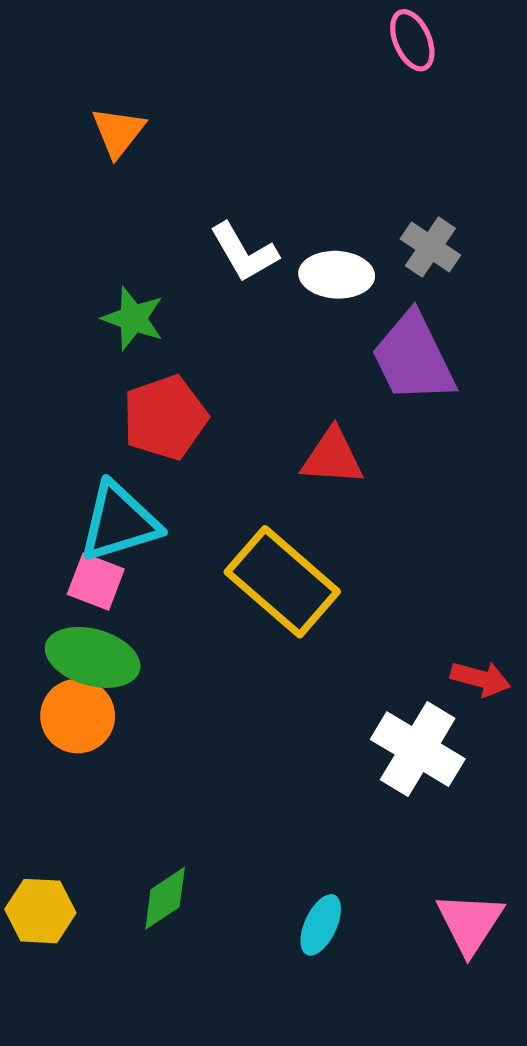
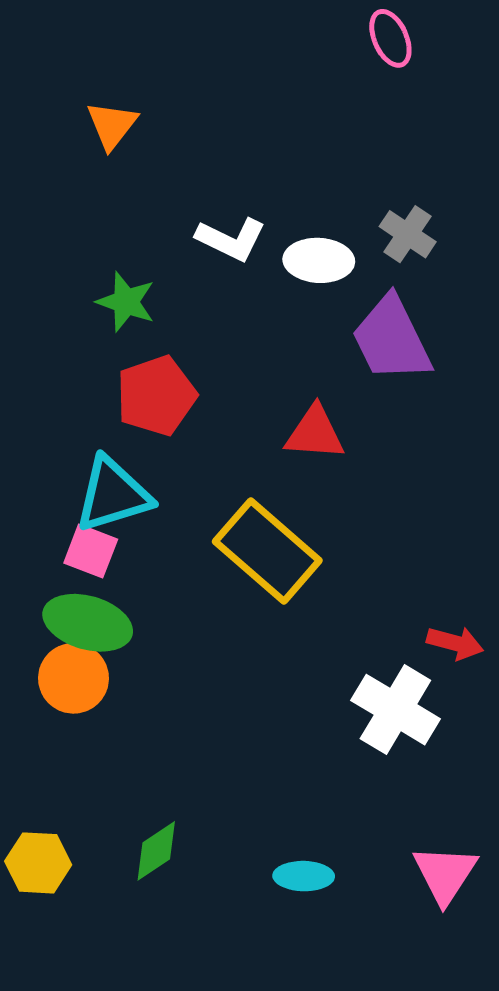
white L-shape: (244, 252) -> (231, 239), turned -34
cyan ellipse: (321, 925) -> (304, 876), turned 66

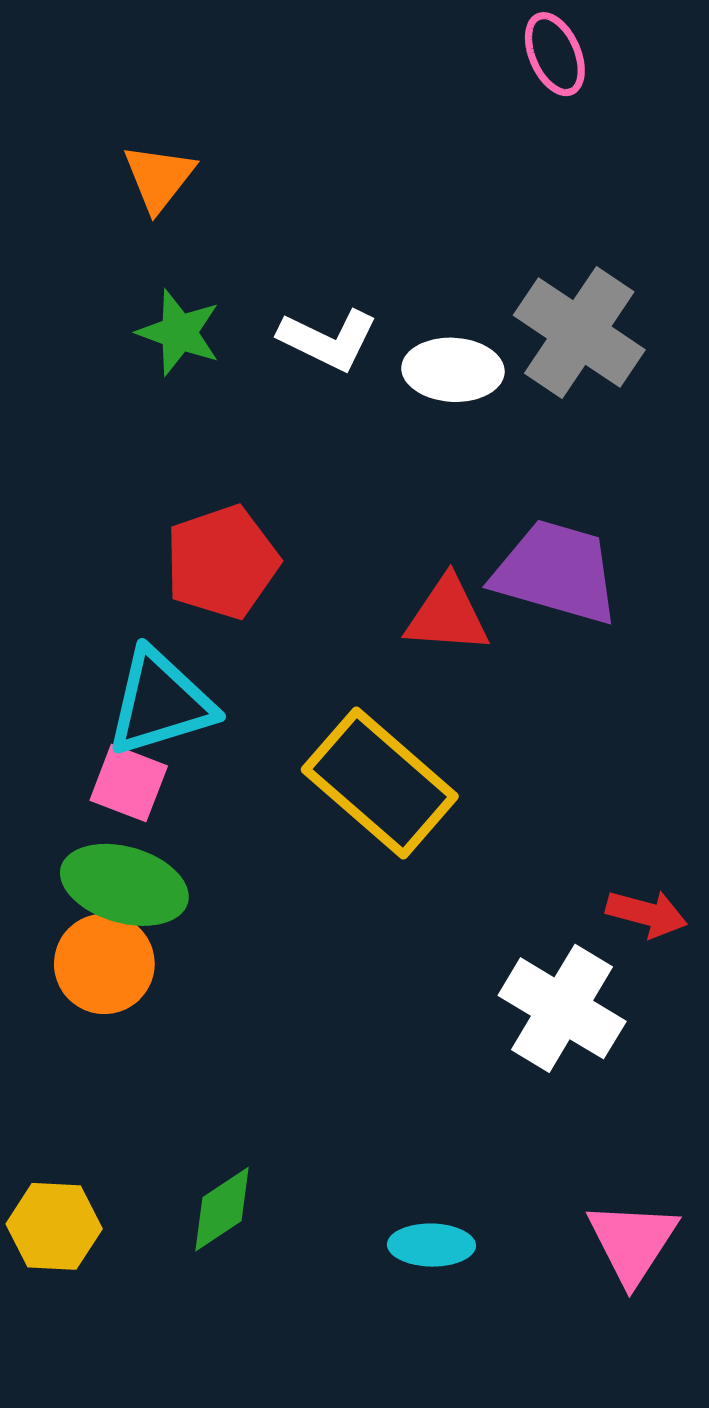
gray cross: (408, 234) -> (579, 332), size x1.6
green star: (126, 302) -> (179, 332), moved
purple trapezoid: (391, 339) -> (556, 572), moved, turned 132

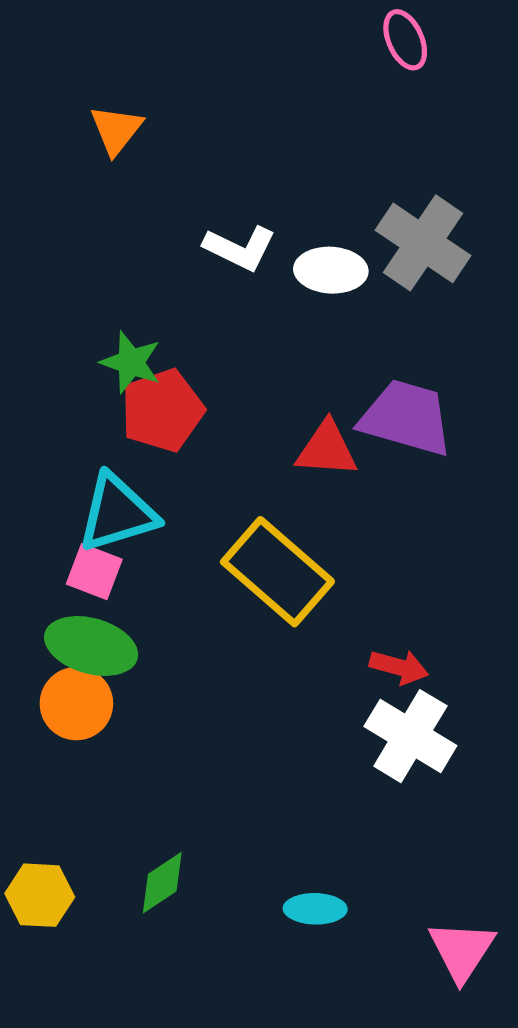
green star: (179, 332) -> (131, 362), moved
red arrow: (647, 914) -> (399, 667), moved
pink triangle: (632, 1242) -> (462, 951), moved

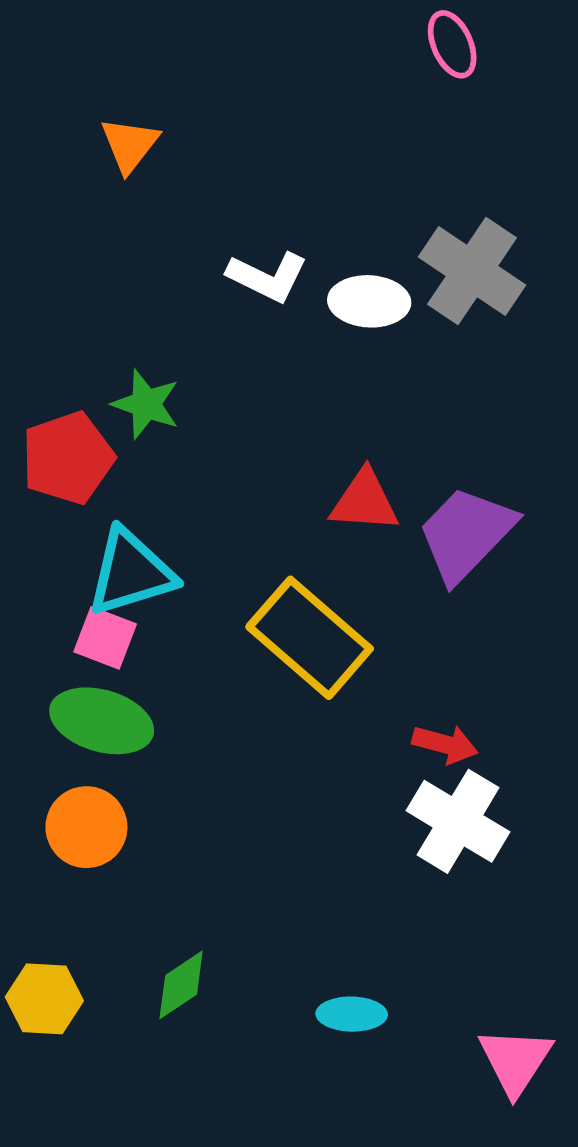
red pentagon: (162, 410) -> (68, 458), moved
purple trapezoid: (406, 418) -> (466, 534), moved, turned -62
orange circle: (76, 704) -> (86, 827), moved

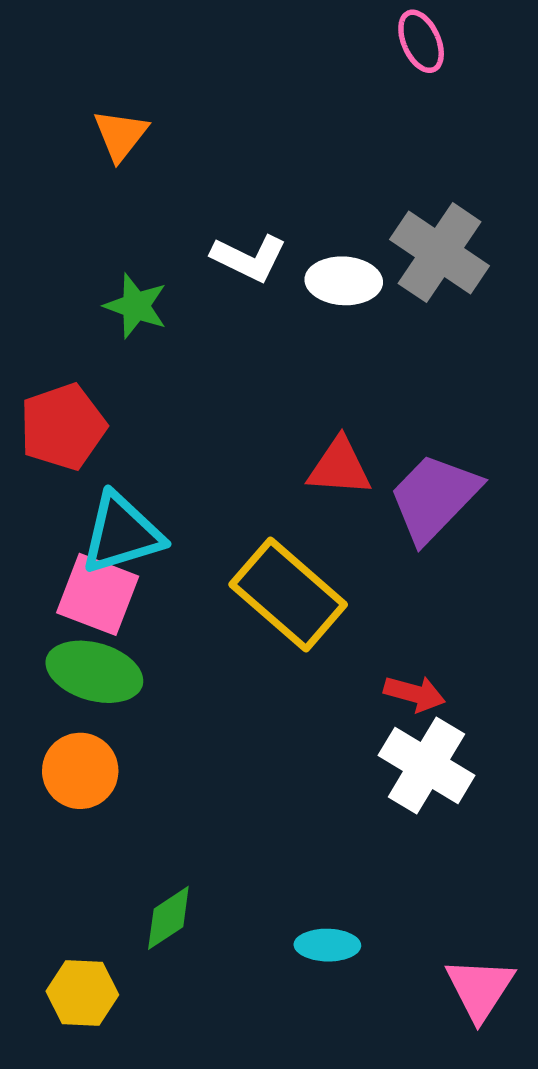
green star: (146, 404) -> (136, 306), moved
pink square: (105, 638) -> (98, 594), size x1.4
yellow hexagon: (44, 999) -> (82, 993), moved

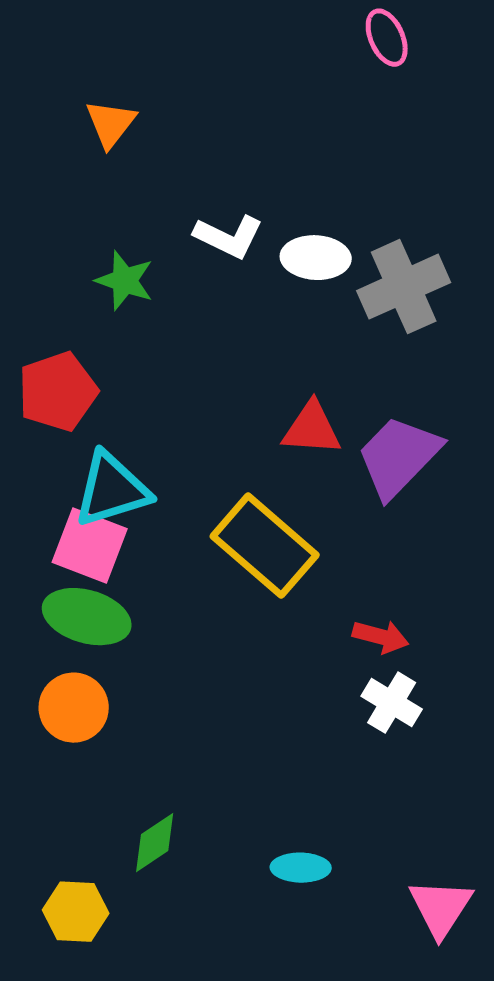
gray cross: (440, 253) -> (404, 287), moved, turned 32
white cross: (426, 765) -> (392, 703), size x0.7

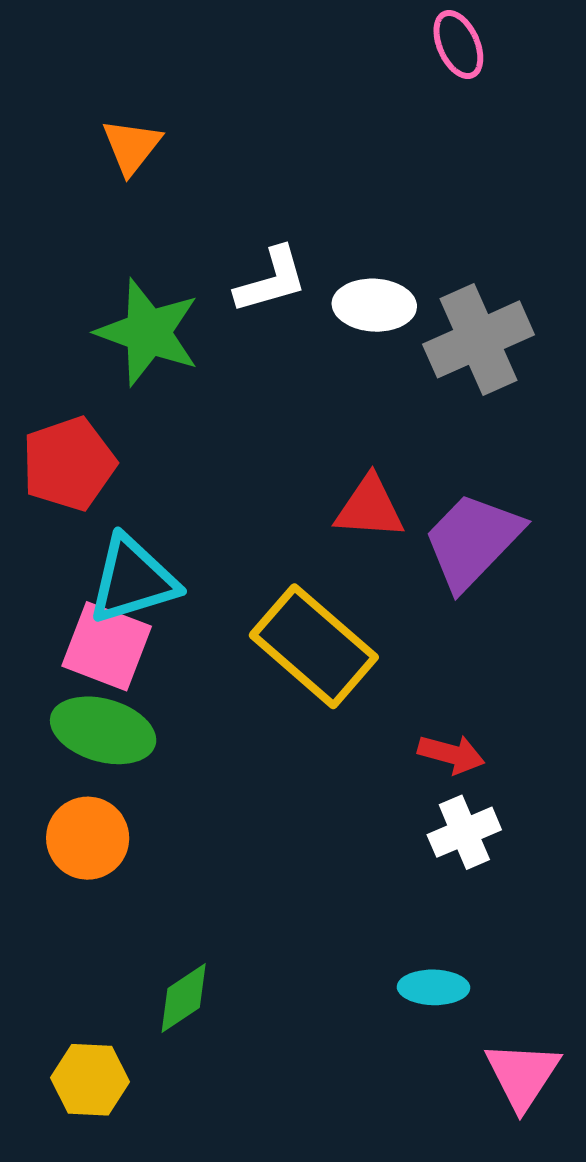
white L-shape: (229, 237) -> (271, 280), turned -42
green star: (125, 281) -> (148, 332), size x1.5
white cross: (392, 703) -> (464, 832), turned 36
cyan ellipse: (301, 868) -> (434, 987), moved

